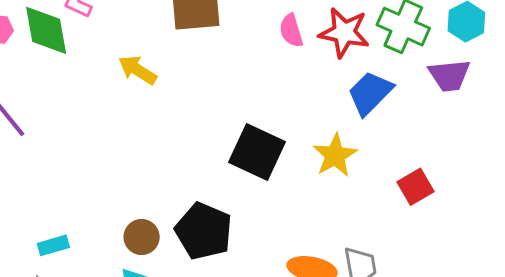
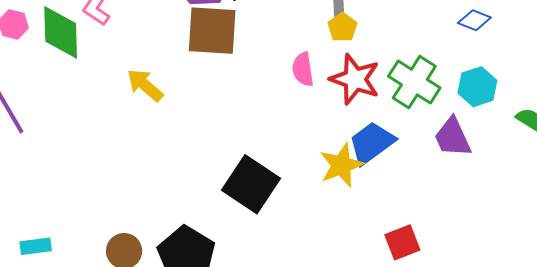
purple trapezoid: (449, 75) -> (453, 137), turned 63
yellow star: (335, 155) -> (341, 165), moved

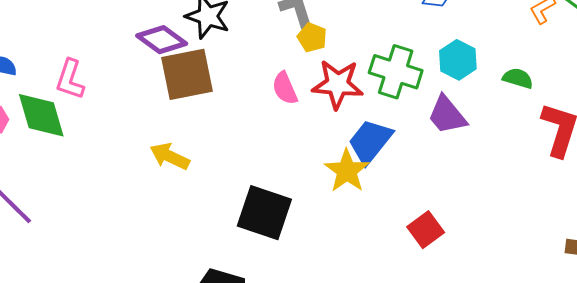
yellow arrow: (145, 85) -> (170, 156), moved

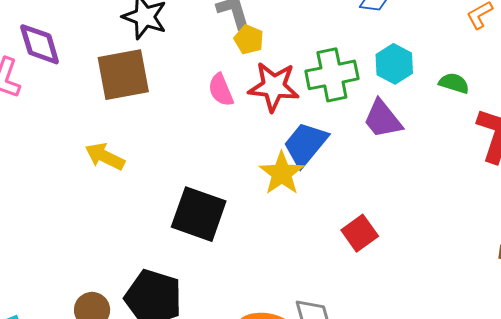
purple diamond: (162, 40) -> (40, 44), moved, turned 36
green cross: (396, 72) -> (332, 75), turned -30

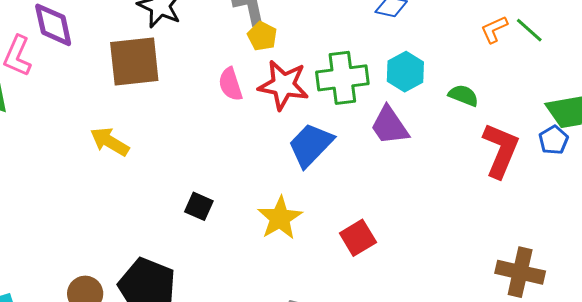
yellow star: (282, 173) -> (280, 218), moved
black square: (199, 214) -> (199, 206), size x0.5

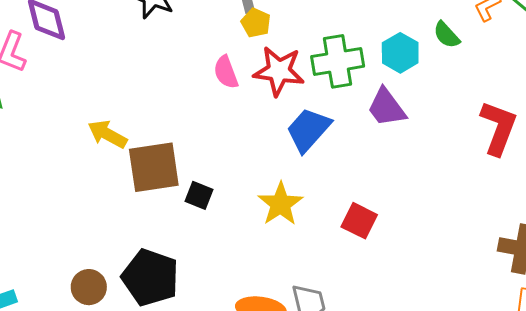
brown square: (134, 62) -> (154, 167), moved
green semicircle: (463, 95) -> (447, 35), moved, turned -152
red square: (358, 238) -> (359, 221), turned -30

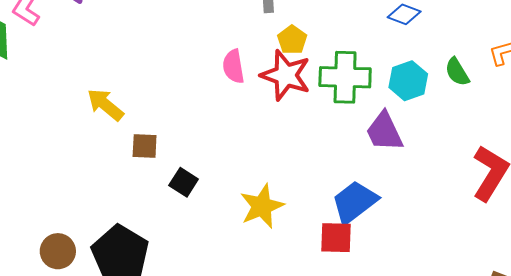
yellow pentagon: (256, 23) -> (292, 40), moved
blue trapezoid: (308, 130) -> (355, 202), moved
brown square: (154, 167) -> (145, 146), size x0.5
red square: (359, 221) -> (336, 238), turned -36

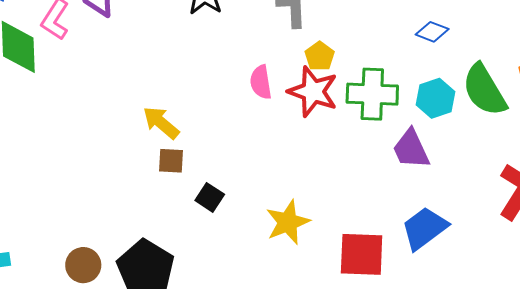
green semicircle: (457, 72) -> (484, 90), size x1.8
yellow arrow: (105, 105) -> (161, 123), moved
blue trapezoid: (355, 202) -> (425, 228), moved
red square: (336, 238) -> (362, 254), size x1.4

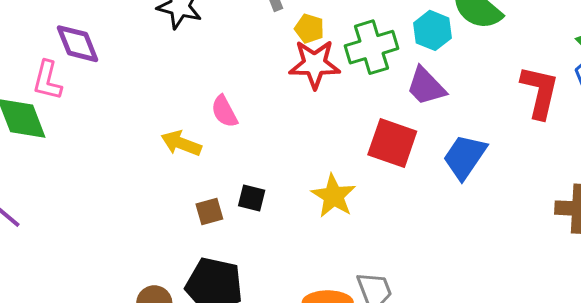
pink semicircle: (261, 82) -> (224, 111), moved
brown square: (171, 161) -> (209, 211), moved
red square: (362, 254) -> (392, 143), moved, turned 36

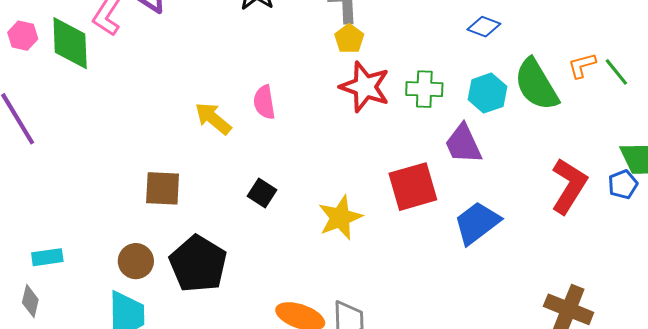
yellow pentagon: (309, 29) -> (349, 39), moved
green cross: (371, 47) -> (424, 89), size x0.7
red square: (392, 143) -> (413, 187), turned 36
brown square: (209, 211) -> (163, 188), moved, size x1.4

